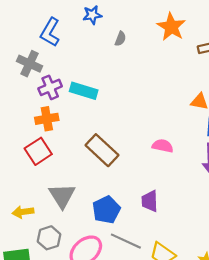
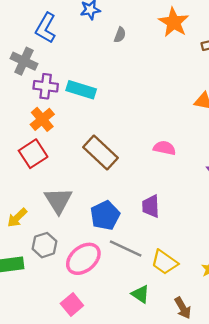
purple cross: (50, 87) -> (46, 86), turned 30
orange cross: (47, 119) -> (42, 119), turned -30
yellow arrow: (23, 212) -> (17, 218), turned -36

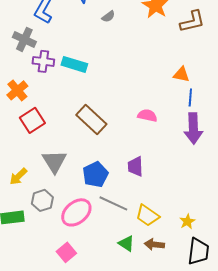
gray semicircle: (120, 35) -> (108, 16), turned 32
orange cross: (42, 119) -> (17, 90), moved
brown arrow: (183, 308) -> (154, 244), moved, turned 126

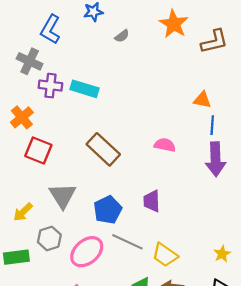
red square: (32, 120) -> (38, 150), turned -35
yellow star: (187, 221) -> (222, 254), moved

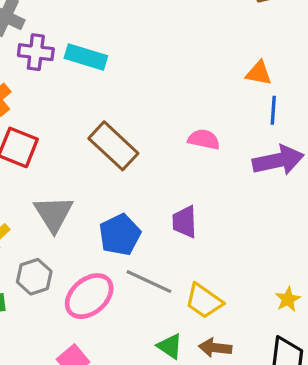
purple arrow: (215, 159) -> (278, 160), turned -100

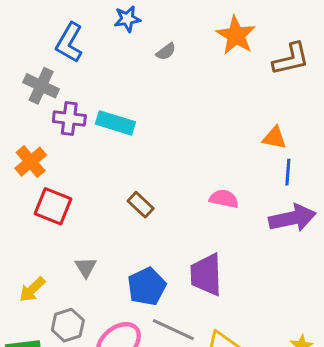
brown rectangle: (113, 146) -> (141, 205), size x0.6
gray triangle: (54, 214) -> (86, 267), size x0.6
purple trapezoid: (184, 222) -> (206, 275), size x1.4

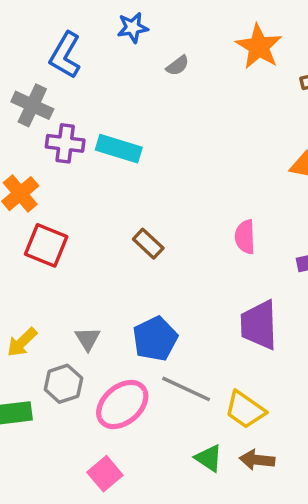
pink semicircle: (224, 199) -> (245, 237), turned -104
gray triangle: (86, 267) -> (88, 339), moved
purple trapezoid: (206, 275) -> (259, 325), moved

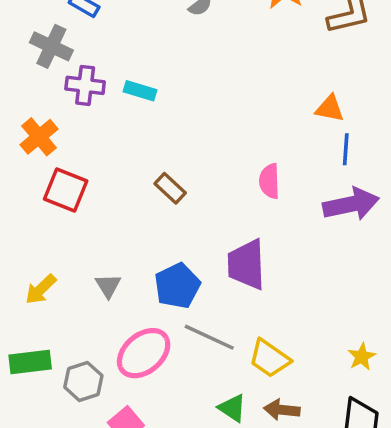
cyan rectangle: (119, 149) -> (140, 91), size x0.7
purple trapezoid: (259, 325) -> (246, 264), moved
gray hexagon: (63, 384) -> (83, 381), moved

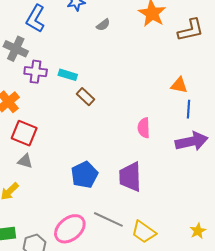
brown rectangle: (170, 188) -> (85, 97), moved
gray triangle: (108, 286) -> (25, 161), moved, turned -42
blue pentagon: (177, 286) -> (84, 175), moved

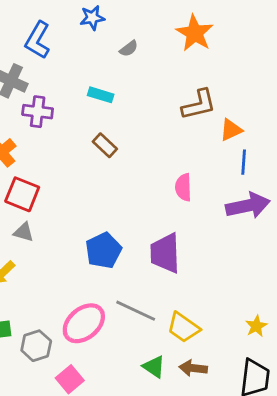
brown L-shape: (191, 30) -> (199, 105), moved
cyan rectangle: (68, 75) -> (101, 95), moved
orange triangle: (179, 85) -> (231, 130), turned -36

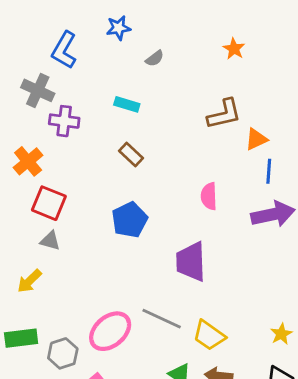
orange star: (195, 33) -> (234, 49), moved, size x0.6
blue pentagon: (103, 250) -> (130, 220), moved

